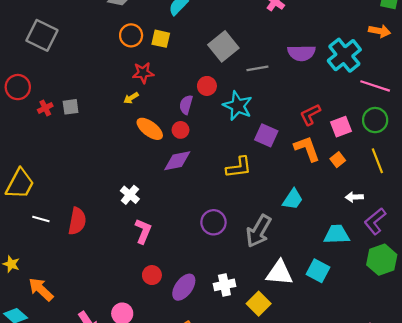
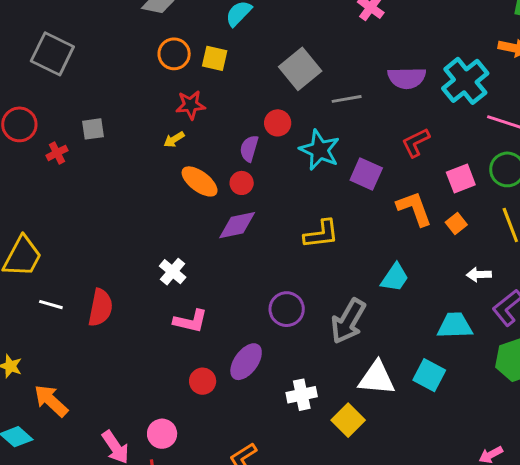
gray square: (71, 107) -> (93, 129), moved
red L-shape: (310, 115) -> (416, 142), moved
purple square: (266, 135) -> (366, 174), moved
pink L-shape: (143, 231) -> (191, 321), turned 80
purple ellipse: (184, 287) -> (246, 362), moved

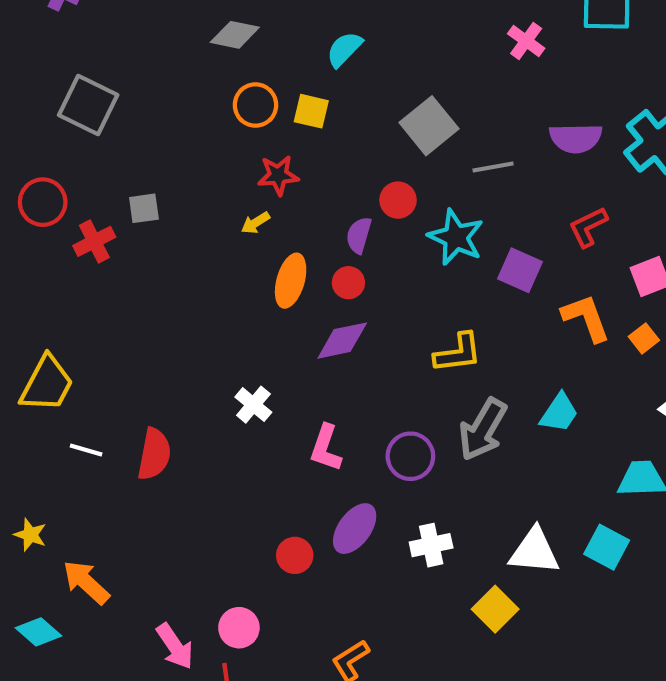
red cross: (57, 153) -> (94, 241), size x1.4
orange ellipse: (200, 181) -> (291, 281), turned 69
pink L-shape: (191, 321) -> (326, 448), moved, turned 96
gray arrow: (348, 321) -> (483, 429), moved
white cross: (302, 395) -> (431, 545), moved

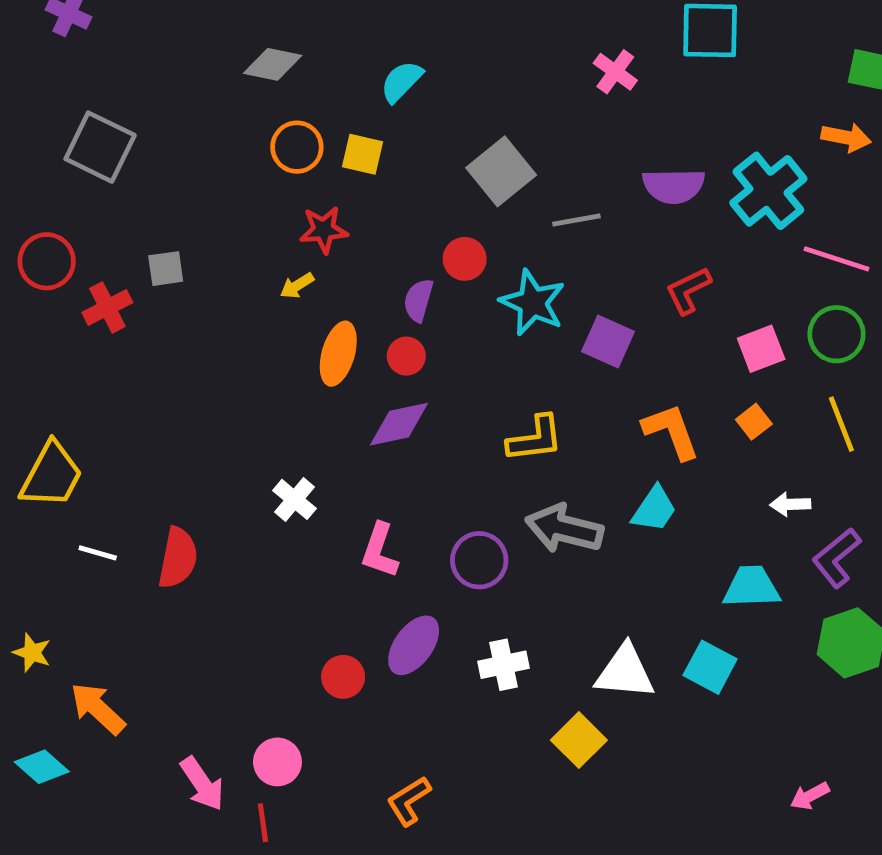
orange L-shape: (586, 318) -> (671, 431), moved
gray arrow: (483, 429) -> (564, 529), turned 74

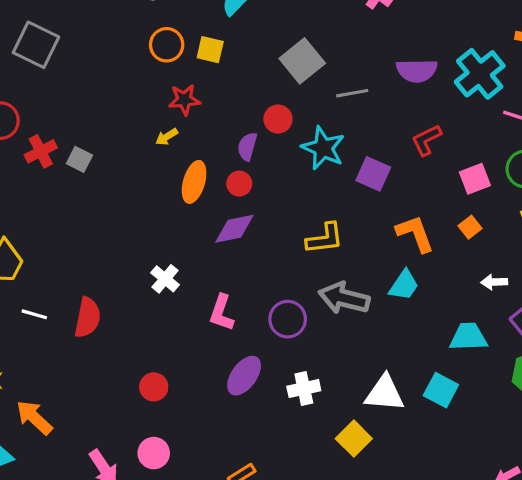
gray square: (166, 269) -> (79, 159), moved, turned 35
red circle: (343, 677) -> (154, 387), moved

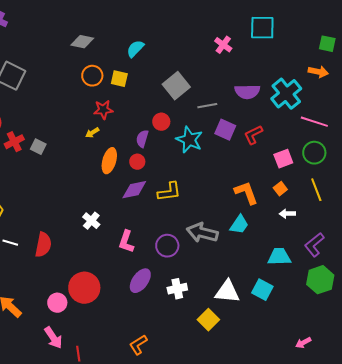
purple square: (373, 174) -> (225, 130), moved
yellow L-shape: (325, 238) -> (169, 192), moved
white arrow: (494, 282) -> (287, 214), moved
red circle: (154, 387) -> (84, 288), size x1.8
pink circle: (154, 453) -> (57, 303), moved

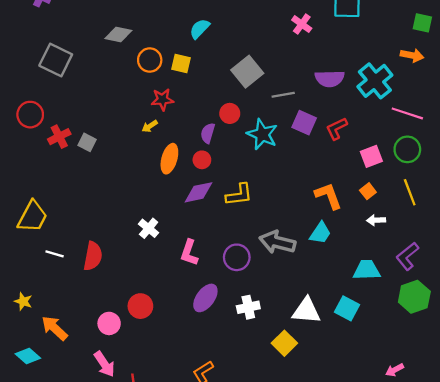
gray diamond: (82, 42) -> (118, 34), moved
red circle: (84, 288) -> (140, 306), size x0.7

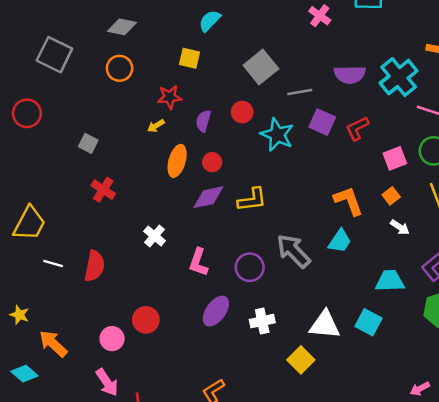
orange circle: (150, 60) -> (120, 68), moved
purple semicircle: (208, 133) -> (203, 121), moved
red cross: (59, 137) -> (103, 190), moved, turned -30
white arrow: (376, 220) -> (400, 227), turned -144
gray arrow: (277, 242) -> (293, 251), turned 32

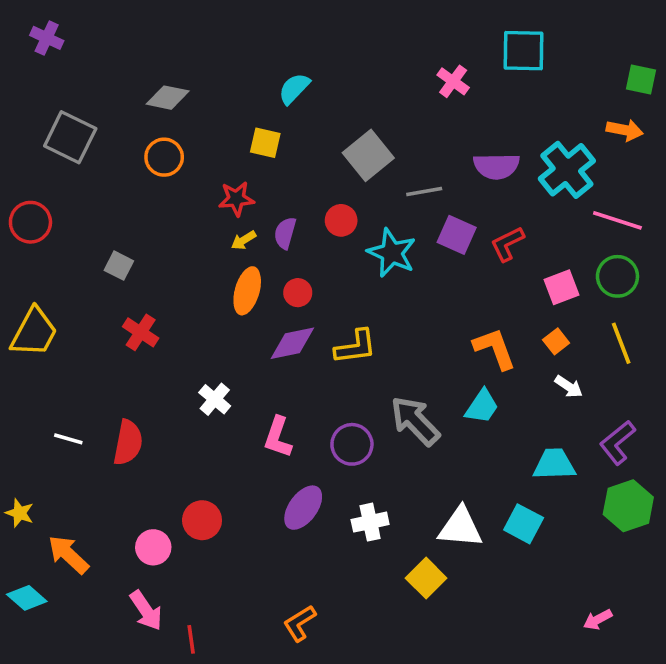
yellow arrow: (156, 126) -> (244, 240), moved
yellow trapezoid: (29, 223) -> (34, 332), moved

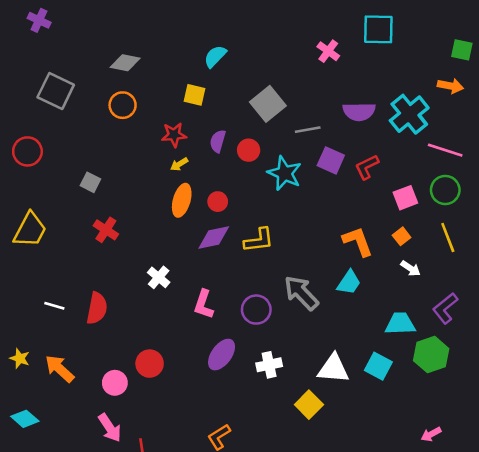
purple semicircle: (285, 233) -> (218, 141), moved
green hexagon: (628, 506) -> (431, 355), moved
orange arrow: (68, 555) -> (60, 369), moved

